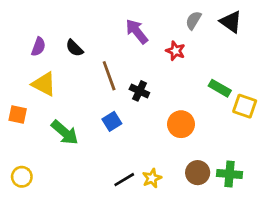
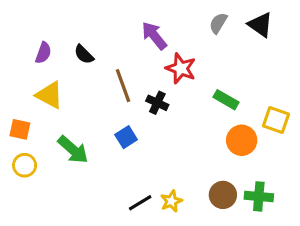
red star: (175, 51) -> (181, 68), moved, size x1.4
green rectangle: (220, 88) -> (226, 100), moved
orange circle: (181, 124) -> (242, 140), moved
yellow circle: (22, 177) -> (25, 165), moved

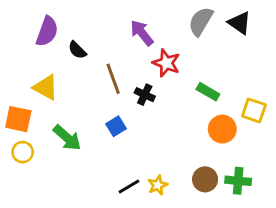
gray semicircle: (218, 23) -> (201, 21), size x1.5
purple semicircle: (43, 53) -> (47, 31), moved, size x1.5
orange square: (20, 129) -> (18, 119), size x1.4

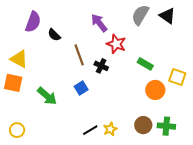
yellow triangle: (46, 87) -> (19, 59), moved
yellow circle: (23, 152) -> (17, 130), moved

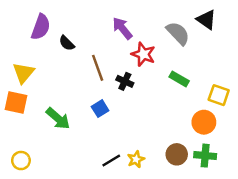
gray semicircle: (140, 15) -> (178, 33), moved, turned 105
yellow triangle: (19, 59) -> (23, 73), turned 42
orange circle: (155, 90) -> (204, 122), moved

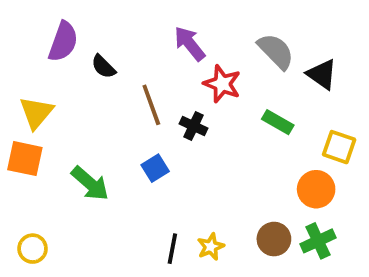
black triangle: (206, 20) -> (322, 74), moved
green cross: (205, 156) -> (318, 241), turned -30
black line: (111, 161) -> (172, 249), turned -48

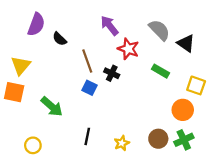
blue square: (155, 168) -> (89, 88), moved, turned -32
yellow circle: (33, 249) -> (33, 145), moved
black line: (172, 249) -> (87, 136), moved

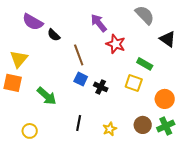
purple semicircle: (36, 24) -> (33, 22), turned 100
gray semicircle: (159, 30) -> (145, 15), moved
black cross: (112, 73) -> (101, 87), moved
yellow square: (196, 85) -> (134, 83), moved

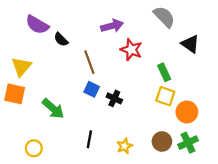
purple arrow: (99, 23) -> (112, 26), turned 114
green rectangle: (145, 64) -> (164, 72), turned 35
yellow square: (134, 83) -> (165, 96), moved

